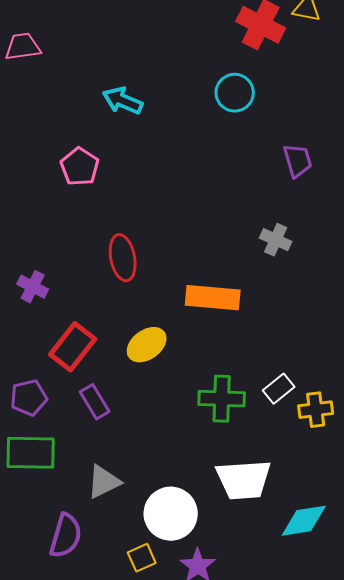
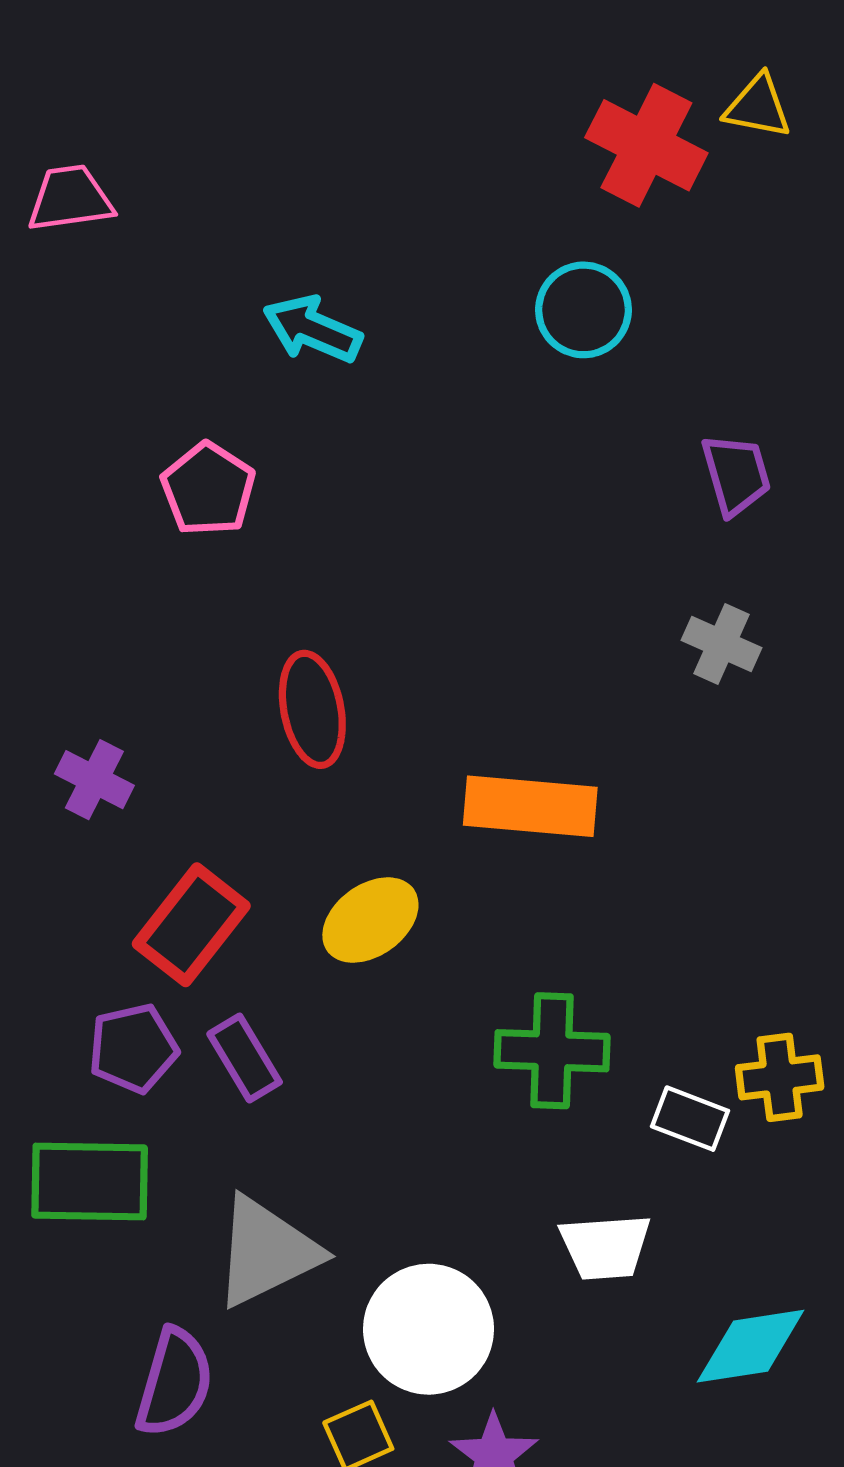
gray cross: (276, 240) -> (721, 644), moved
white rectangle: (279, 389) -> (690, 1119), moved, turned 60
purple pentagon: (29, 398) -> (133, 1048), moved
white trapezoid: (244, 480) -> (605, 1247), size x0.7
gray triangle: (104, 482) -> (266, 1252), size x1.4

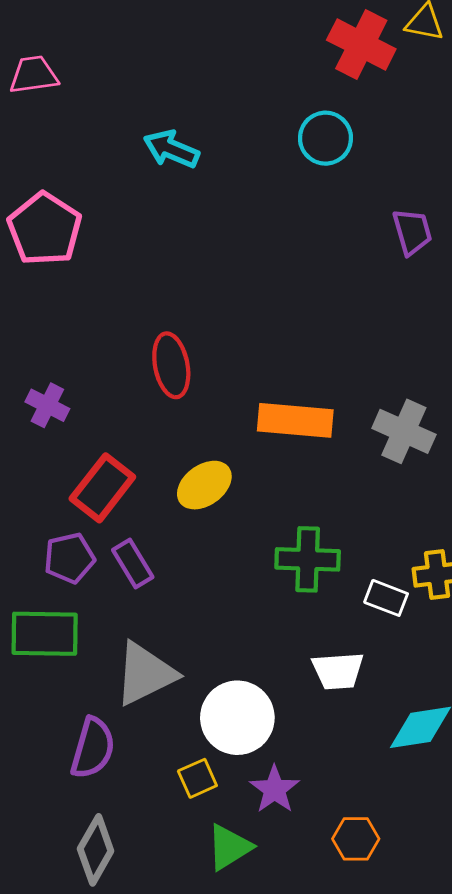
pink pentagon: (208, 489) -> (45, 229), moved, size x1.4
gray cross: (721, 644) -> (404, 431), moved, size x1.4

